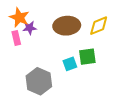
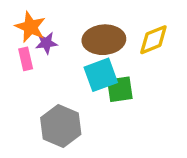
green square: (87, 57) -> (120, 89), moved
cyan square: (70, 64) -> (101, 75), moved, size x1.5

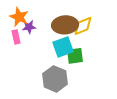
yellow diamond: (153, 40) -> (83, 26), moved
gray hexagon: (61, 126) -> (55, 79), moved

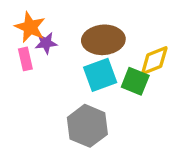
yellow diamond: (83, 26) -> (154, 61), moved
green square: (75, 56) -> (135, 81), moved, turned 30

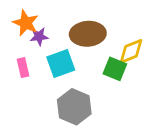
pink rectangle: (25, 59) -> (23, 68), moved
cyan square: (100, 75) -> (61, 63), moved

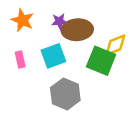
purple star: (39, 36) -> (59, 21), moved
green square: (115, 69) -> (101, 61), size x1.4

